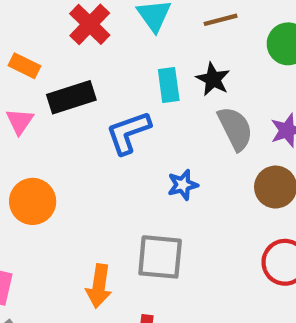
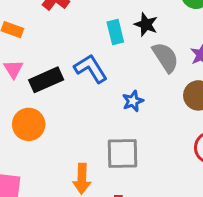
black rectangle: (71, 97) -> (46, 80), moved
blue L-shape: (128, 133) -> (91, 69), turned 84

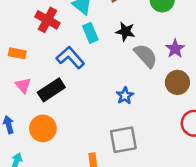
cyan rectangle: (115, 32) -> (90, 33), moved
blue L-shape: (91, 69) -> (70, 58), moved

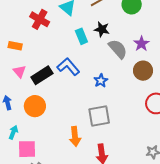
cyan rectangle: (90, 33) -> (81, 36), moved
blue L-shape: (70, 58) -> (68, 67), moved

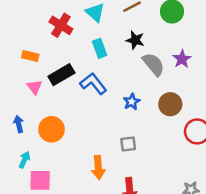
cyan rectangle: (81, 36) -> (100, 48), moved
brown circle: (143, 71) -> (170, 104), moved
black rectangle: (42, 75) -> (61, 75), moved
gray square: (99, 116) -> (128, 144), size x0.6

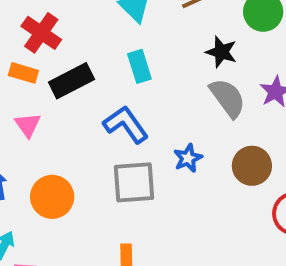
red cross: (61, 25) -> (41, 33), moved
black star: (135, 40) -> (221, 52), moved
black rectangle: (61, 75) -> (72, 81), moved
gray square: (128, 144) -> (134, 182), moved, size x1.6

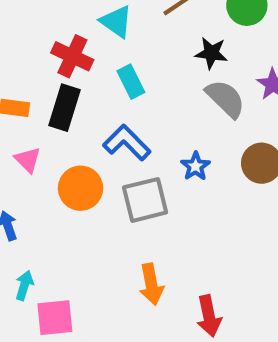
red cross: (41, 33) -> (72, 56), moved
black rectangle: (72, 81) -> (65, 108), turned -36
orange circle: (52, 197) -> (81, 188), moved

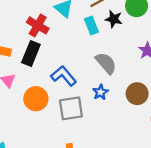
black star: (211, 53) -> (114, 19), moved
cyan rectangle: (131, 82) -> (91, 26), moved
gray semicircle: (225, 99) -> (106, 63), moved

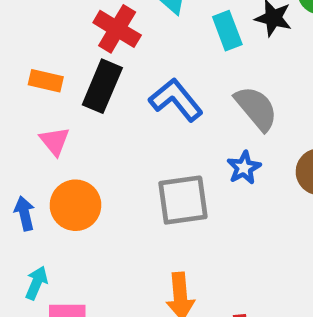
blue L-shape: (64, 76) -> (176, 100), moved
orange circle: (36, 99) -> (75, 205), moved

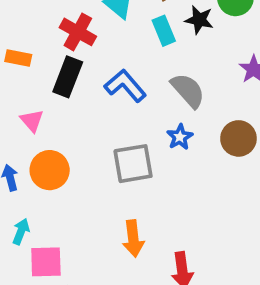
orange rectangle: (46, 81) -> (18, 58), moved

